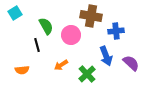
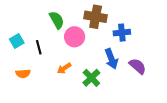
cyan square: (15, 13) -> (17, 41), moved
green semicircle: (46, 26) -> (57, 20), moved

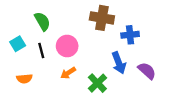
green semicircle: (57, 20) -> (42, 21), moved
pink circle: (75, 37) -> (67, 46), moved

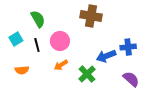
blue cross: (130, 35) -> (128, 47), moved
blue arrow: (119, 63) -> (106, 56), turned 90
purple semicircle: (147, 71) -> (131, 79), moved

